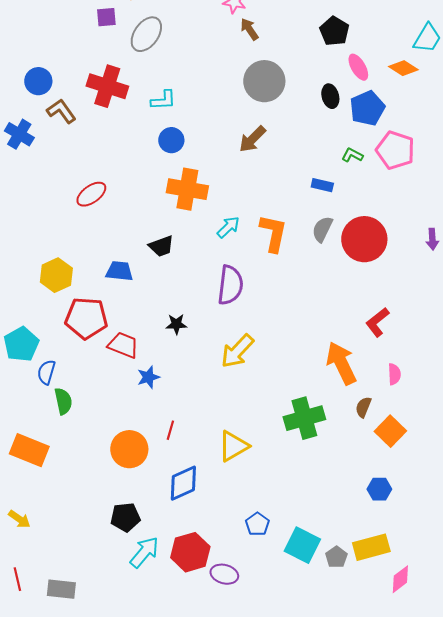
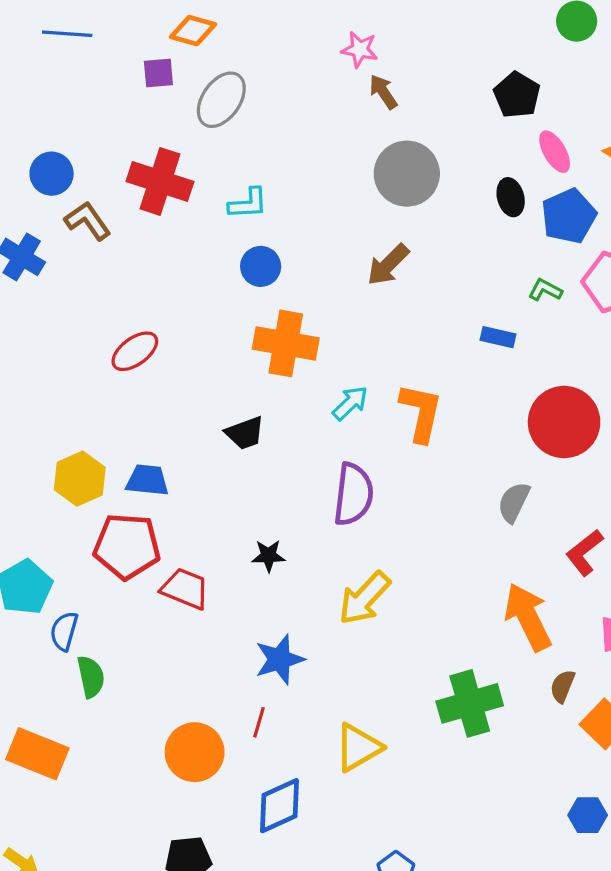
gray semicircle: (322, 229) -> (514, 502), moved
blue trapezoid: (119, 271) -> (147, 480), moved
blue star: (148, 377) -> (279, 659), moved, size x1.4

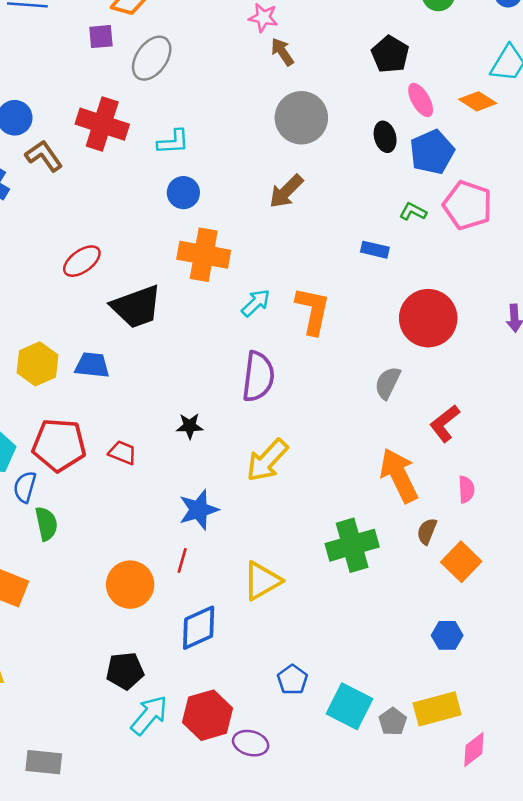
black trapezoid: (245, 433) -> (136, 307), moved, size x1.6
red pentagon: (127, 546) -> (59, 445), moved
red trapezoid: (185, 589) -> (122, 453), size x0.7

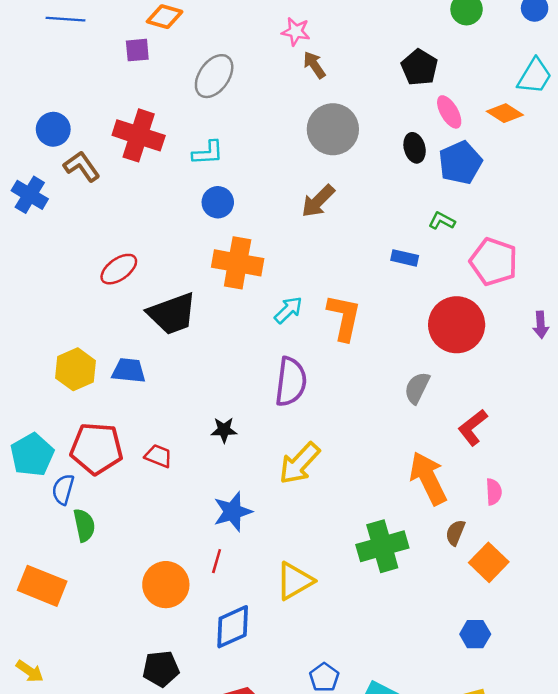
gray ellipse: (152, 58) -> (214, 76), moved
pink pentagon: (468, 205) -> (494, 262), moved

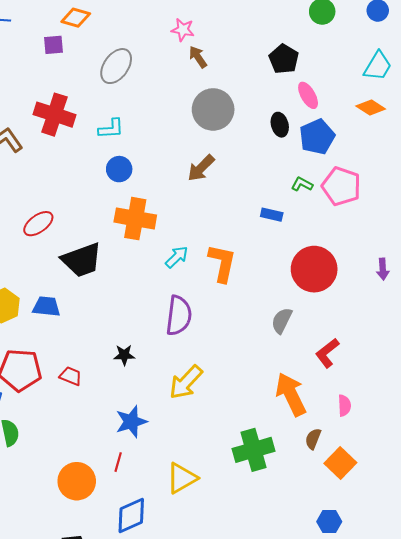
orange diamond: (505, 113) -> (371, 107), moved
pink pentagon: (494, 262) -> (341, 186), moved

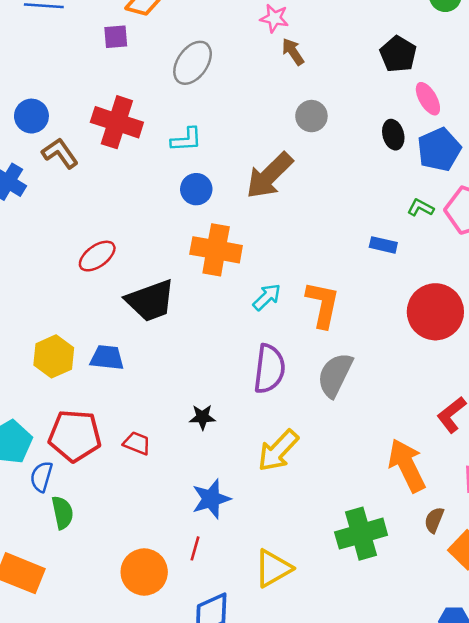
gray circle: (213, 109) -> (311, 116), size x0.6
brown arrow: (201, 168) -> (269, 176), moved, size x1.4
gray semicircle: (282, 321) -> (335, 375), moved, size x1.4

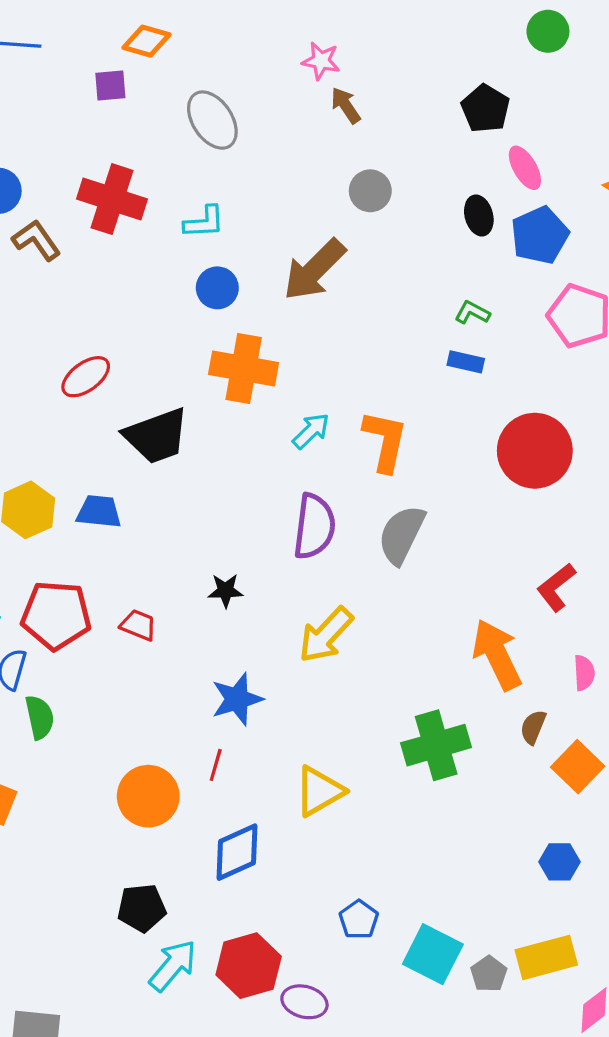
gray ellipse: (193, 63) -> (212, 120), turned -69
green L-shape: (421, 208) -> (472, 313), moved

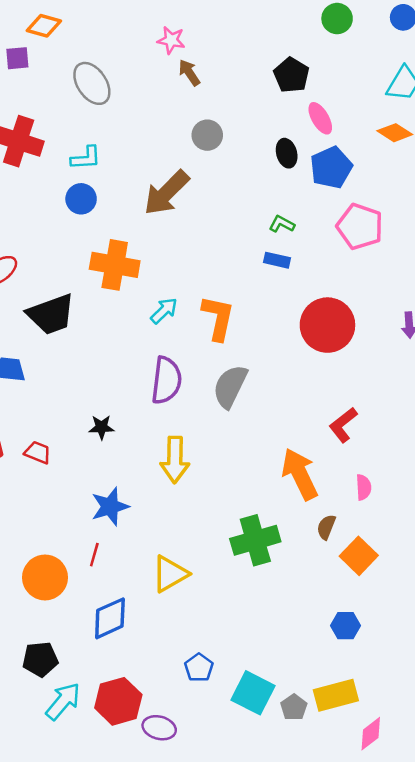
blue circle: (217, 288) -> (81, 199), moved
yellow arrow: (326, 635) -> (175, 460), turned -42

